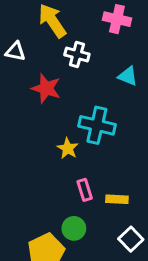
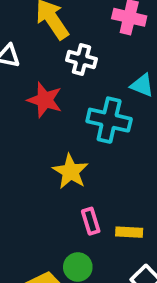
cyan cross: (97, 125) -> (109, 120), moved
yellow star: (68, 148) -> (70, 172), size x1.4

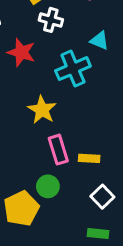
cyan cross: (109, 120) -> (73, 69), turned -36
pink rectangle: (91, 221) -> (58, 150), size x1.4

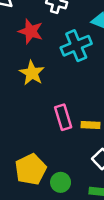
yellow star: (42, 110) -> (32, 73), moved
green circle: (48, 186) -> (61, 182), moved

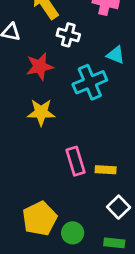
red star: (31, 31) -> (40, 66), turned -30
yellow star: (32, 73) -> (41, 112), turned -30

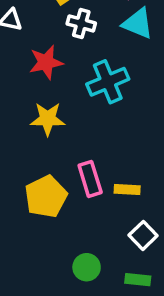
cyan triangle: (116, 55) -> (138, 23), moved, size x1.4
yellow pentagon: (40, 219) -> (46, 197), moved

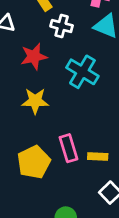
cyan cross: (108, 82) -> (82, 72), turned -36

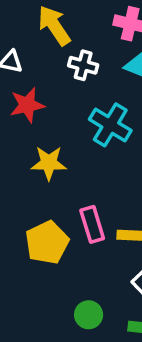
red star: (34, 57) -> (27, 105), moved

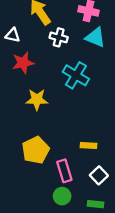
pink rectangle: (92, 224) -> (64, 171), moved

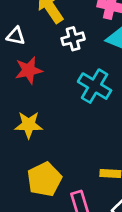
white cross: (59, 37) -> (73, 39), turned -30
yellow star: (37, 100) -> (29, 125), moved

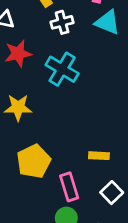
cyan cross: (95, 86) -> (62, 69), moved

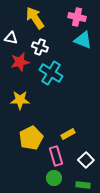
white cross: (62, 22) -> (40, 47), moved, turned 35
yellow rectangle: (99, 156) -> (68, 134), moved, turned -32

